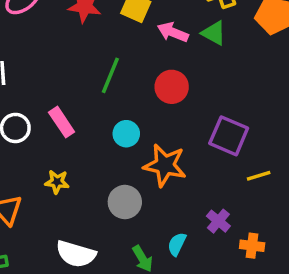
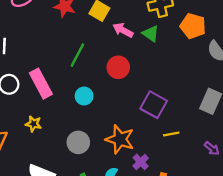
pink rectangle: (62, 122) -> (41, 84), size x1.4
orange star: (165, 165) -> (120, 139), moved

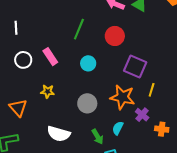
pink rectangle: (41, 84) -> (50, 57), size x0.7
purple square: (154, 105) -> (135, 66), moved
yellow line: (171, 134) -> (152, 90), moved, turned -56

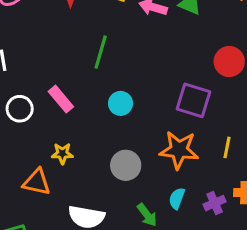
red circle: (115, 36) -> (229, 62), moved
yellow line: (152, 90) -> (227, 147), moved
orange triangle: (18, 108) -> (37, 182), moved, turned -30
purple cross: (142, 115) -> (215, 203), moved, turned 32

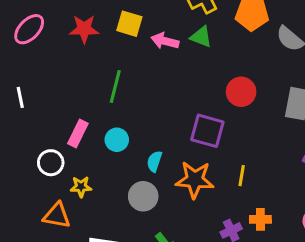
pink rectangle: (61, 99) -> (78, 134), turned 68
cyan circle: (120, 103) -> (117, 140), moved
white circle: (20, 109) -> (51, 163), moved
cyan semicircle: (177, 198) -> (154, 161), moved

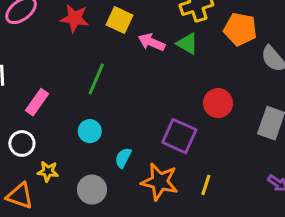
pink rectangle: (78, 134) -> (37, 102), moved
gray circle: (143, 196) -> (92, 190), moved

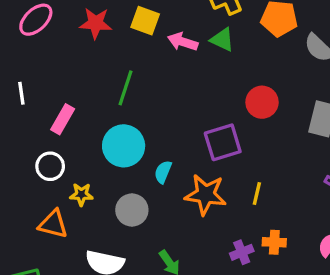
cyan circle: (90, 131) -> (124, 146), size x1.6
purple square: (179, 136) -> (223, 142), turned -36

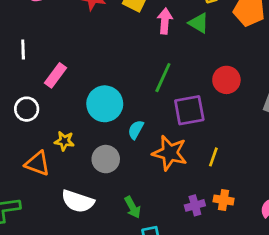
pink arrow: (183, 42) -> (165, 21), turned 70
green line: (125, 88) -> (163, 78), moved
white circle: (50, 166) -> (27, 109), moved

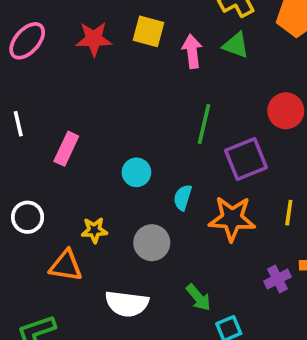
cyan circle: (105, 104) -> (136, 172), size x0.6
white circle: (27, 109) -> (28, 217), moved

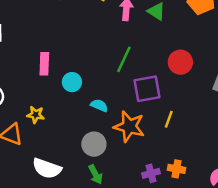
pink rectangle: (66, 149) -> (44, 64), moved, turned -35
cyan semicircle: (183, 198) -> (99, 105), turned 84
yellow line: (289, 213) -> (169, 119), moved
gray circle: (152, 243) -> (94, 144), moved

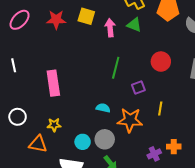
pink rectangle: (44, 64) -> (53, 83), size x1.4
cyan circle: (72, 82) -> (83, 142), moved
purple square: (147, 89) -> (138, 88), size x0.6

